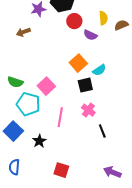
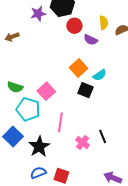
brown arrow: (23, 32) -> (12, 37), moved
black square: (85, 85) -> (86, 90), turned 35
pink cross: (88, 110) -> (83, 143), moved
black star: (39, 141) -> (39, 147), size x1.5
blue semicircle: (14, 167) -> (38, 173), moved, turned 63

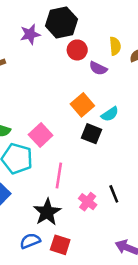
black star: (39, 147) -> (47, 212), moved

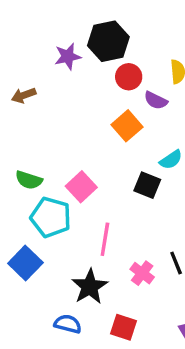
orange square: (82, 105) -> (127, 126), moved
blue semicircle: (30, 241) -> (68, 324), turned 36
red square: (60, 245) -> (124, 327), moved

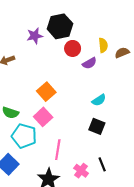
purple semicircle: (156, 100) -> (89, 63), turned -56
orange square: (127, 126) -> (46, 92), moved
black square: (147, 185) -> (97, 126), moved

